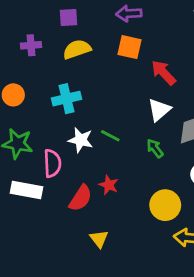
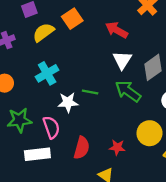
orange square: (130, 47) -> (72, 19), moved, turned -30
green arrow: (155, 148) -> (128, 91), size x1.6
red star: (109, 185) -> (117, 147), moved

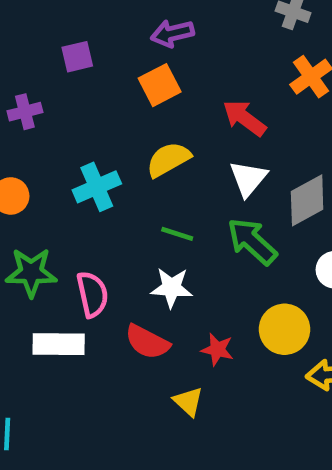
yellow semicircle: (43, 32) -> (168, 159), moved
white star: (68, 102) -> (172, 288), moved
red semicircle: (82, 148) -> (147, 342), turned 95

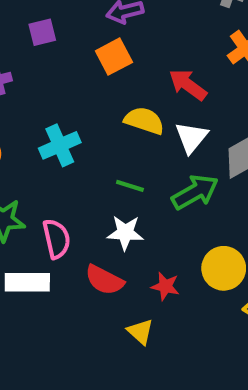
yellow semicircle: (168, 159) -> (144, 121), moved, turned 48
green arrow: (252, 241) -> (195, 192), turned 108

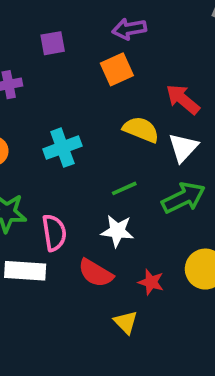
green line: (130, 186) -> (124, 188), turned -45

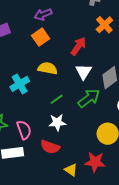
red arrow: (183, 99) -> (78, 46), turned 96
yellow semicircle: (141, 130) -> (48, 68), moved
red star: (151, 282) -> (95, 162), moved, size x1.5

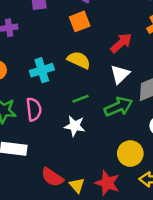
pink semicircle: (24, 130) -> (34, 109), moved
red semicircle: (50, 147) -> (52, 177), moved

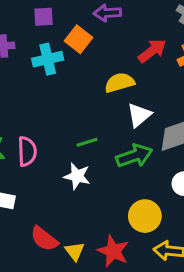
orange square: (80, 21) -> (79, 39), moved, turned -35
red arrow: (121, 43) -> (152, 51), moved
yellow semicircle: (79, 60) -> (120, 83), moved, turned -45
cyan cross: (42, 70) -> (48, 59), moved

